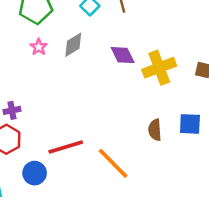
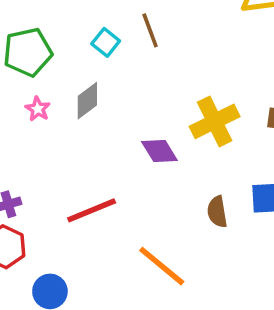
purple diamond: (123, 55) -> (159, 151), moved
red line: (66, 147) -> (92, 210), moved

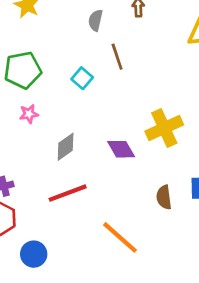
cyan square: (106, 42) -> (82, 78), moved
gray diamond: (87, 101) -> (66, 147), moved
pink star: (38, 109) -> (29, 114), turned 30

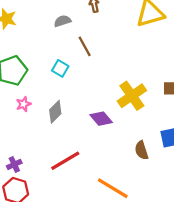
gray semicircle: (96, 20) -> (62, 21), turned 70
gray diamond: (66, 147) -> (55, 112), moved

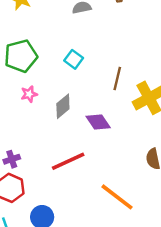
brown line: (85, 46) -> (117, 78), moved, turned 36
purple diamond: (101, 119) -> (98, 122), moved

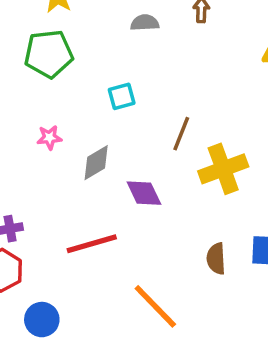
green pentagon: (21, 56) -> (49, 54), moved
cyan square: (74, 59) -> (122, 96), turned 30

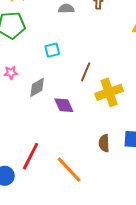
red line: (92, 244) -> (31, 156), moved, turned -48

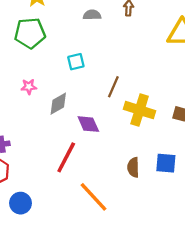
yellow cross: (109, 92) -> (140, 110), turned 36
red line: (31, 156) -> (66, 157), moved

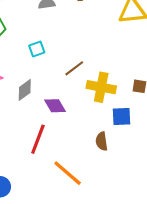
brown line: (113, 87) -> (74, 68), turned 36
blue square: (166, 163) -> (121, 117), moved

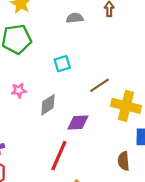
purple diamond: (55, 106) -> (78, 122), turned -65

